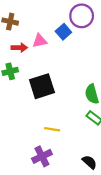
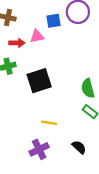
blue square: (63, 32) -> (54, 21), moved, turned 32
black semicircle: (90, 162) -> (79, 147), moved

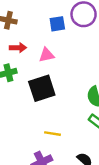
pink triangle: (37, 36) -> (47, 55), moved

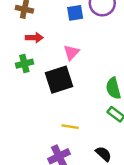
pink triangle: (47, 55) -> (71, 52), moved, turned -35

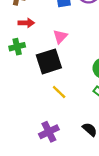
yellow line: (70, 127) -> (59, 92), moved, turned 35

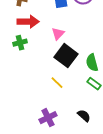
red arrow: (26, 23) -> (28, 22), size x1.5
black square: (49, 61) -> (66, 56), moved, turned -35

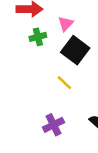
green cross: (20, 43) -> (38, 37), moved

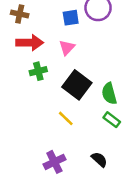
pink triangle: (66, 24) -> (67, 48), moved

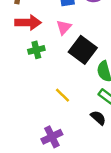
black square: (77, 85) -> (83, 50), moved
black semicircle: (99, 159) -> (98, 118), moved

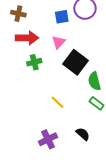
black semicircle: (98, 118) -> (83, 134), moved

